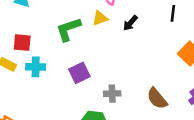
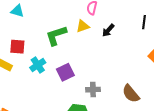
cyan cross: (36, 67) -> (38, 65), moved, turned -35

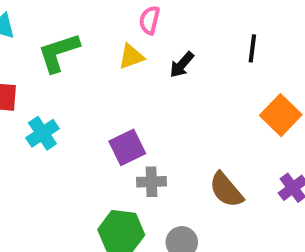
green L-shape: (56, 35) -> (59, 53), moved
purple square: (65, 72) -> (127, 147), moved

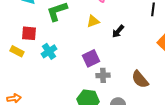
yellow triangle: (131, 57) -> (93, 21), moved
black arrow: (182, 65) -> (118, 31), moved

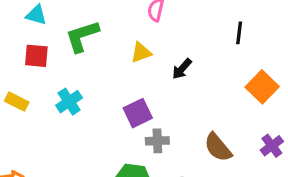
red square: (29, 33) -> (36, 56), moved

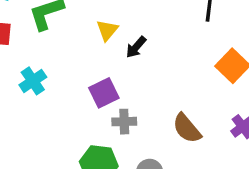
yellow triangle: (141, 53) -> (107, 30), turned -30
black arrow: (182, 69) -> (136, 47), moved

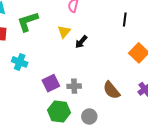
cyan cross: (33, 81) -> (20, 62), turned -35
purple square: (104, 93) -> (51, 83), moved

